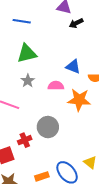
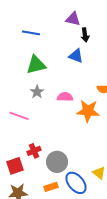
black arrow: (76, 23) -> (85, 35), turned -72
blue triangle: (73, 67) -> (76, 56), moved
gray circle: (48, 127) -> (57, 162), moved

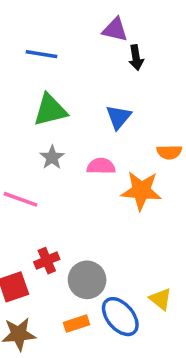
blue triangle: (76, 56) -> (119, 117), moved, turned 49

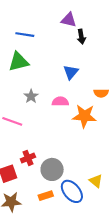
green triangle: (50, 110) -> (19, 62), moved

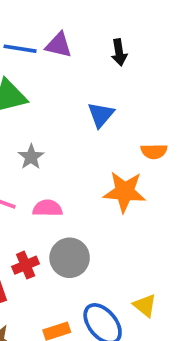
purple triangle: (69, 20) -> (59, 45), moved
pink semicircle: (60, 101) -> (48, 208), moved
gray circle: (52, 169) -> (70, 258), moved

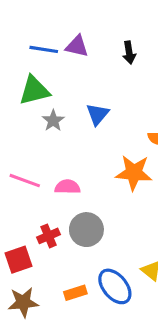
blue triangle: (101, 115) -> (97, 114), moved
gray star: (31, 157) -> (53, 121), moved

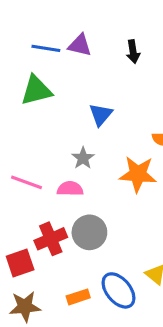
gray star: (53, 121) -> (83, 158), moved
red cross: (49, 236) -> (51, 239), size x1.4

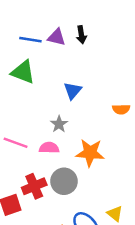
black arrow: (133, 52) -> (81, 35), moved
green triangle: (36, 90) -> (23, 72), turned 35
orange star: (138, 174) -> (90, 153), moved

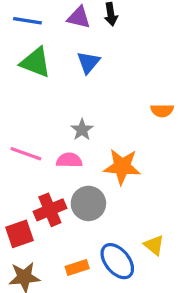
blue line: (30, 40) -> (27, 21), moved
blue triangle: (73, 91) -> (88, 62), moved

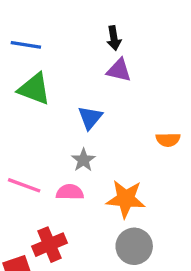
purple triangle: (79, 17) -> (119, 70), moved
blue triangle: (88, 62) -> (90, 118), moved
gray circle: (88, 203) -> (134, 246), moved

